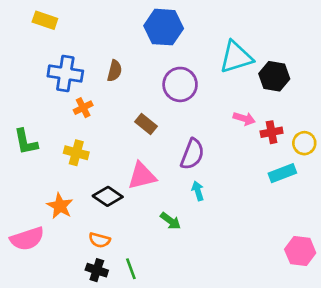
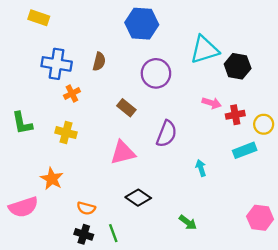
cyan arrow: (198, 191) -> (201, 168), moved
black diamond: (108, 196) -> (138, 198), moved
green arrow: (170, 221) -> (188, 222), moved

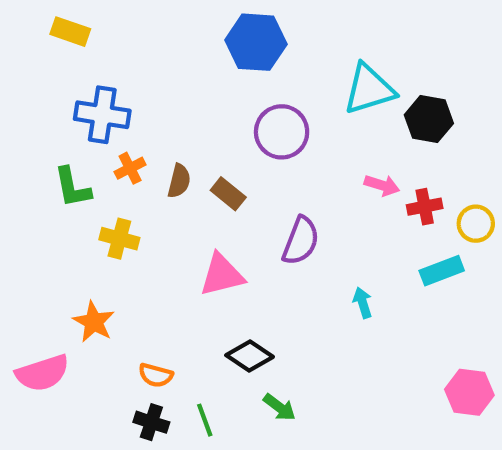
brown semicircle: (99, 62) -> (179, 181), moved
green L-shape: (22, 123) -> (72, 187), moved
green arrow: (188, 222) -> (279, 407), moved

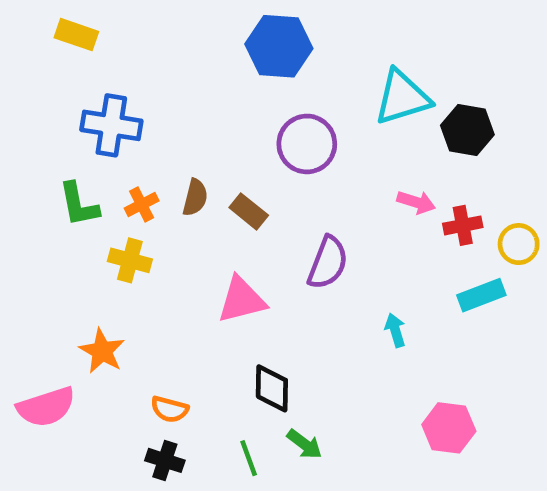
orange cross: (130, 168) -> (142, 204), moved
black diamond: (250, 356) -> (272, 388), turned 57
pink hexagon: (469, 392) -> (449, 428), moved
green line: (205, 420) -> (249, 458), moved

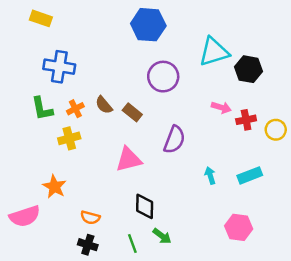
brown semicircle: (195, 197) -> (104, 105), turned 126
yellow cross: (130, 260) -> (69, 138), turned -30
cyan rectangle: (481, 295) -> (250, 175), moved

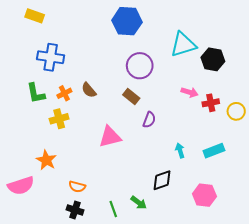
brown rectangle: (132, 112) -> (131, 96), moved
purple semicircle: (174, 140) -> (149, 120), size x0.7
black diamond: (145, 206) -> (162, 180), moved, turned 70

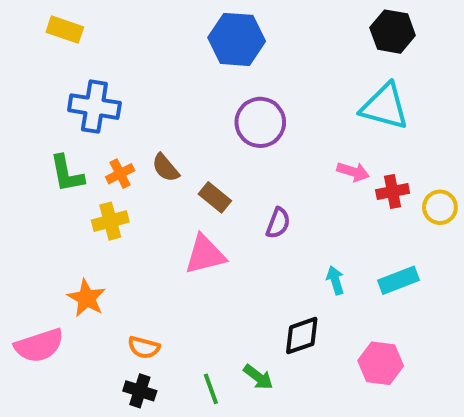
cyan triangle: (183, 45) -> (385, 107), moved, turned 32
black hexagon: (213, 59) -> (393, 32), moved
brown rectangle: (131, 96) -> (215, 197), moved

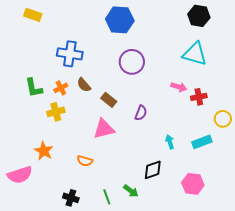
blue cross: (94, 107) -> (70, 54), moved
yellow circle: (440, 207) -> (223, 119), moved
orange semicircle: (144, 347) -> (85, 161), moved

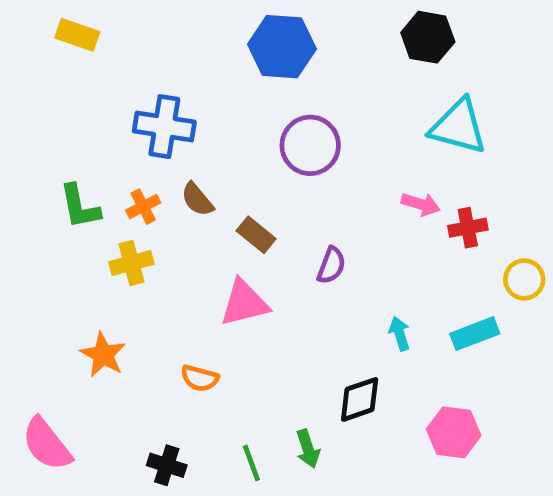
black hexagon: (199, 16) -> (428, 37), moved
pink semicircle: (20, 175) -> (47, 444), moved, turned 70
green arrow: (131, 191) -> (308, 449), turned 35

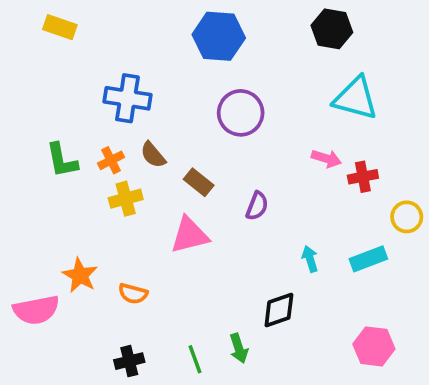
yellow cross: (131, 263) -> (126, 199), moved
orange semicircle: (200, 378) -> (133, 294), moved
pink hexagon: (454, 432) -> (374, 346), moved
pink semicircle: (47, 444) -> (36, 310), moved, turned -63
black cross: (167, 465) -> (129, 361), turned -32

